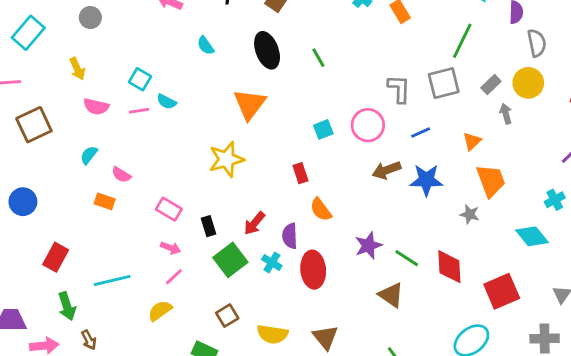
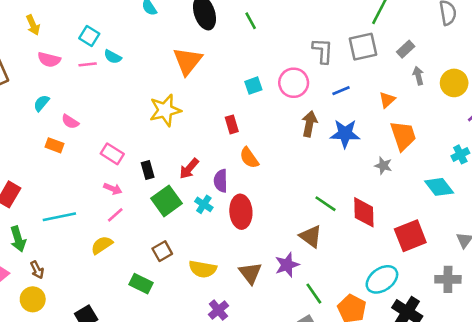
yellow circle: (528, 83) -> (454, 83), moved
brown arrow: (387, 170) -> (309, 124), turned 120
purple star: (368, 246) -> (287, 265), moved

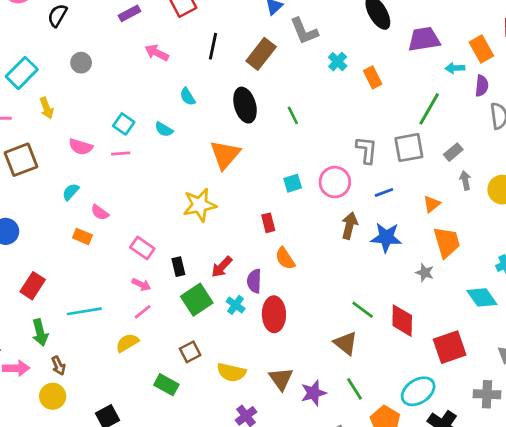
yellow arrow: (33, 25) -> (47, 108), moved
cyan semicircle: (113, 57) -> (164, 129), moved
purple star: (287, 265) -> (313, 393), moved
green line: (314, 294) -> (355, 389), moved

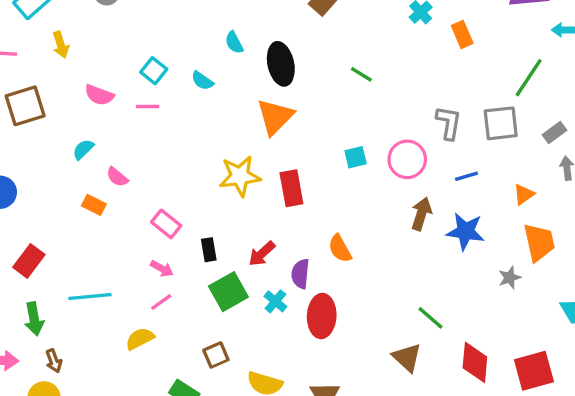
black ellipse: (245, 105) -> (281, 64), moved
green line: (293, 115) -> (361, 74), turned -36
red rectangle: (268, 223) -> (291, 188), moved, size x1.5
gray star: (425, 273) -> (510, 278), turned 30
red diamond: (402, 321) -> (475, 362), moved

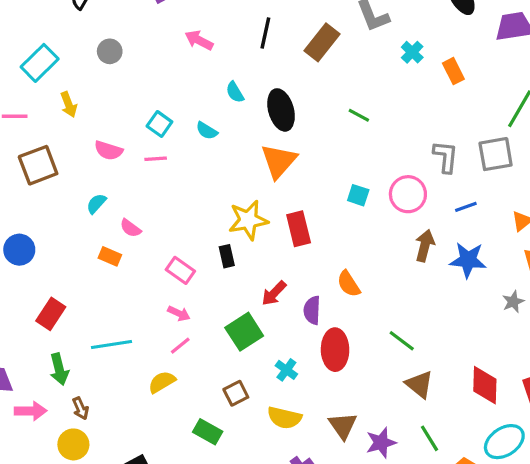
cyan square: (356, 157) -> (358, 195), turned 35
black rectangle: (209, 250) -> (227, 256), moved
cyan cross: (275, 301) -> (286, 370), moved
green line: (430, 318) -> (402, 341), moved

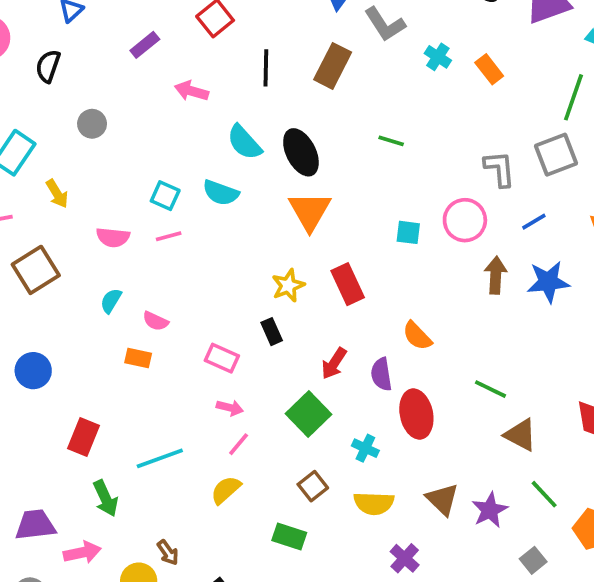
cyan semicircle: (235, 92) -> (244, 142), size x1.5
cyan semicircle: (207, 131) -> (221, 193), size x1.4
yellow star: (248, 220) -> (288, 286), size x0.7
brown arrow: (81, 408) -> (168, 553), moved

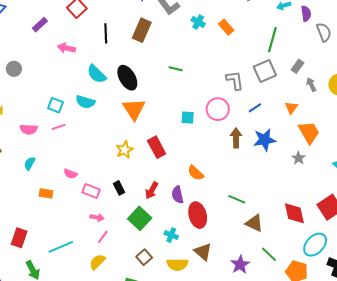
pink semicircle: (155, 321) -> (70, 174), moved
black rectangle: (272, 332) -> (119, 188), moved
brown triangle: (442, 499) -> (203, 252), moved

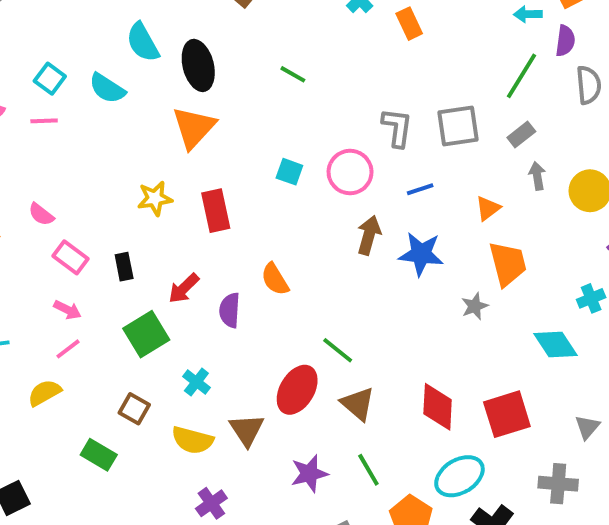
green line: (272, 40) -> (521, 76), moved
red ellipse: (198, 215) -> (297, 390), moved, turned 30
brown square: (144, 257) -> (134, 409), turned -35

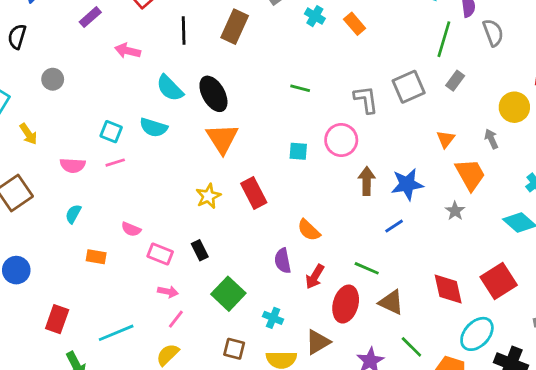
green line: (293, 74) -> (300, 88), moved
gray arrow: (537, 176) -> (491, 139), moved
blue line: (420, 189) -> (394, 226), moved
red arrow: (184, 288) -> (315, 277), moved
brown triangle: (247, 430) -> (318, 342), turned 48

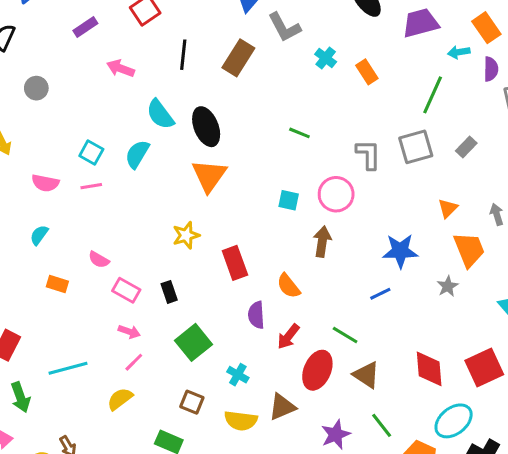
green line: (444, 39) -> (433, 95), moved
cyan semicircle: (153, 127) -> (137, 154), turned 96
brown arrow: (367, 181) -> (322, 242), moved
red rectangle: (254, 193) -> (235, 263), moved

